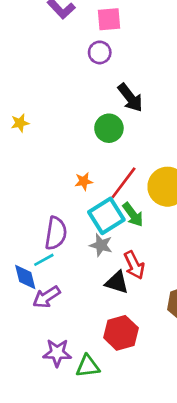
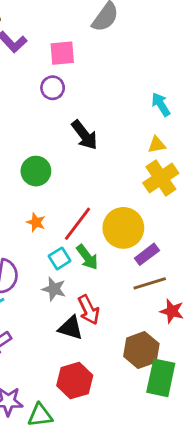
green circle: (109, 128) -> (36, 171), moved
orange star: (84, 181) -> (36, 222), turned 30
cyan square: (106, 216) -> (60, 258), size x0.6

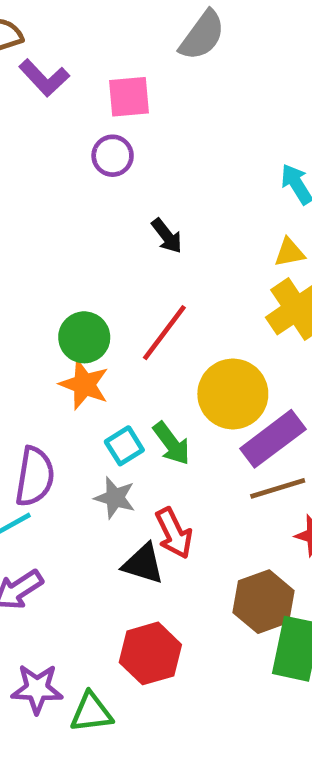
black arrow: (84, 135) -> (167, 236), size x0.7
green circle: (36, 171) -> (84, 337), moved
orange star: (36, 222) -> (84, 385), size x1.5
red line: (78, 224) -> (164, 333), moved
purple rectangle: (147, 254) -> (273, 439), size x1.5

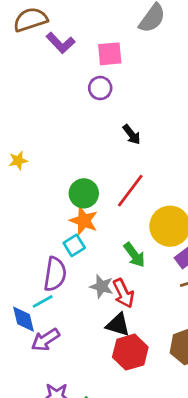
cyan square: (124, 446) -> (74, 245), moved
red arrow: (174, 533) -> (123, 293), moved
red hexagon: (150, 653) -> (130, 352), moved

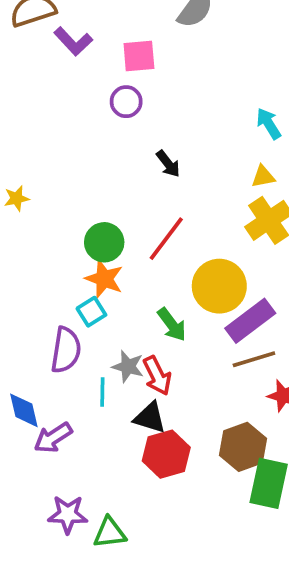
cyan line: (43, 301) -> (102, 392), moved, turned -60

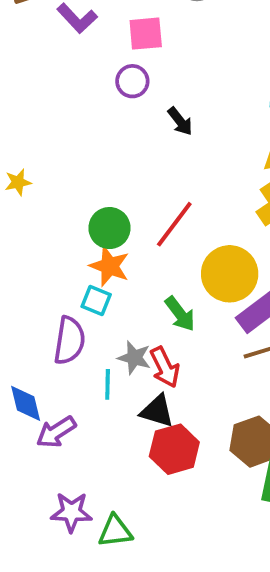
black arrow: (168, 164) -> (180, 121), moved
cyan square: (91, 312) -> (96, 300), turned -36

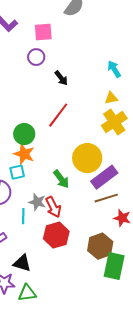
red line: (174, 224) -> (58, 115), moved
cyan square: (96, 300) -> (17, 172), turned -35
black triangle: (157, 411) -> (22, 263), moved
red hexagon: (174, 449) -> (56, 235), moved

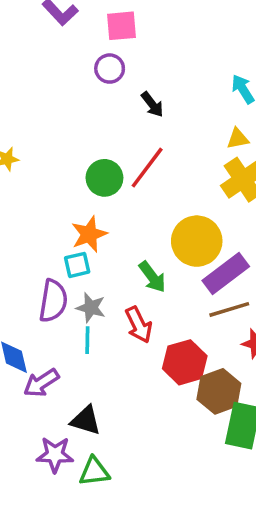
green circle: (24, 134) -> (104, 178), moved
orange star: (24, 154) -> (89, 234), turned 30
gray star: (37, 202) -> (91, 308), moved
red hexagon: (56, 235) -> (185, 362), moved

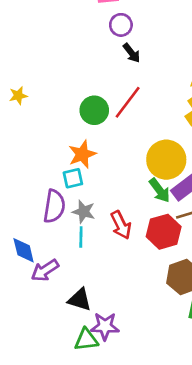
purple circle: (110, 69) -> (121, 25), moved
green arrow: (152, 277) -> (160, 190), moved
red hexagon: (185, 362) -> (164, 232), moved
purple star: (55, 455) -> (105, 326), moved

